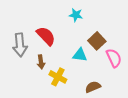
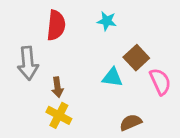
red semicircle: (46, 36) -> (56, 25), moved, turned 50
yellow cross: (58, 77) -> (59, 115), moved

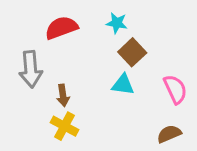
red semicircle: (56, 25) -> (61, 28), turned -116
brown square: (136, 58) -> (132, 52), moved
brown semicircle: (131, 122) -> (169, 134), moved

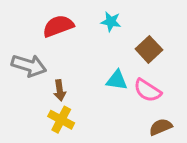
brown square: (132, 52) -> (149, 49), moved
gray arrow: (31, 69) -> (29, 66), turned -68
pink semicircle: (175, 89) -> (147, 90), moved, turned 148

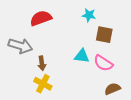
cyan star: (111, 22) -> (89, 15), moved
brown square: (149, 49) -> (104, 35), turned -36

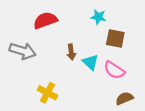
cyan triangle: (82, 56) -> (90, 62), turned 35
brown arrow: (42, 63) -> (71, 52), moved

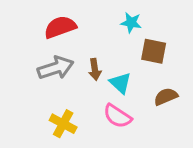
gray arrow: (23, 51) -> (56, 68), moved, turned -35
pink semicircle: (114, 70) -> (117, 116), moved
brown semicircle: (124, 98) -> (166, 97), moved

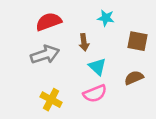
brown square: (154, 51) -> (138, 41), moved
brown arrow: (95, 69) -> (84, 42), moved
pink semicircle: (117, 116) -> (95, 94), turned -55

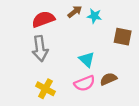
brown arrow: (84, 42) -> (75, 12), moved, turned -120
gray arrow: (45, 55) -> (40, 49), turned 100
brown semicircle: (134, 78) -> (108, 79), moved

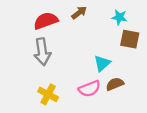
cyan star: (94, 16) -> (119, 17), moved
cyan triangle: (87, 59) -> (102, 63), moved, turned 35

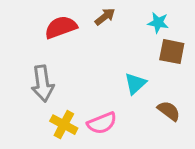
gray arrow: (42, 52) -> (43, 84), moved
brown semicircle: (115, 84) -> (169, 111), moved, turned 60
pink semicircle: (89, 89) -> (102, 123), moved

